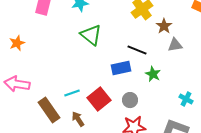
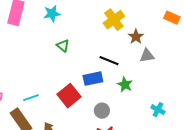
green triangle: (91, 35) -> (63, 46), size x0.6
cyan line: (72, 93) -> (31, 98), moved
red square: (99, 99) -> (69, 96), moved

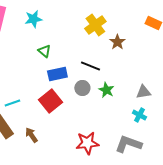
gray triangle: (147, 56) -> (143, 92), moved
blue rectangle: (93, 79) -> (57, 74), moved
gray circle: (102, 111) -> (82, 88), moved

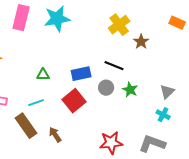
cyan star: (33, 19) -> (57, 19), size x1.5
green triangle: (44, 51) -> (43, 75), moved, turned -40
gray triangle: (143, 92) -> (167, 92), turned -35

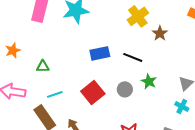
blue rectangle: (81, 74) -> (100, 53), moved
green triangle: (43, 75) -> (43, 66), moved
gray circle: (106, 88) -> (125, 89), moved

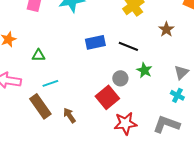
brown star: (160, 33) -> (166, 29), moved
red square: (93, 92) -> (107, 97), moved

